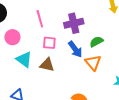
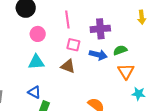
blue arrow: (75, 49) -> (98, 55), turned -48
cyan triangle: (24, 59) -> (36, 62), moved, turned -48
orange triangle: (93, 63) -> (126, 71), moved

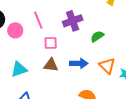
pink circle: (38, 34) -> (15, 30), moved
blue arrow: (98, 55) -> (79, 63), moved
orange triangle: (126, 71) -> (107, 66), moved

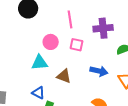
pink circle: (15, 30) -> (51, 42), moved
brown triangle: (51, 65) -> (64, 76), moved

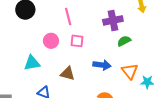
purple cross: (103, 28) -> (113, 20), moved
cyan triangle: (40, 63) -> (32, 63), moved

